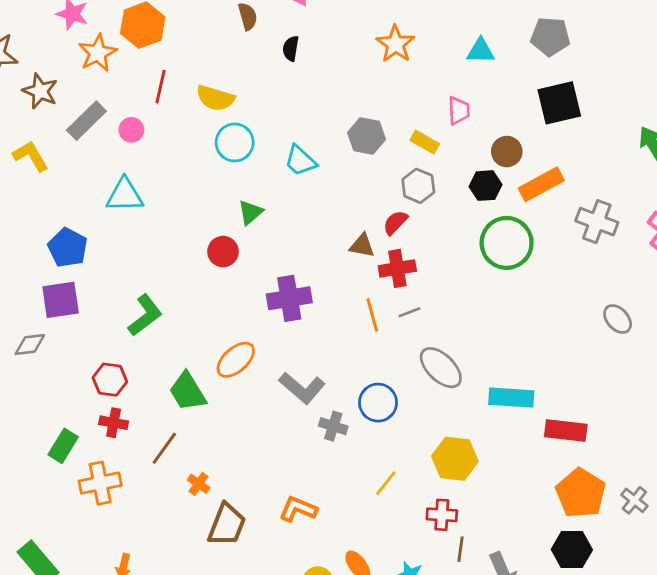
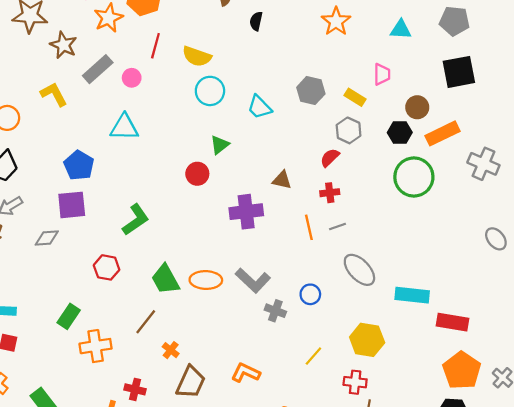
brown triangle: (362, 246) -> (282, 180), moved
red cross: (397, 268) -> (330, 193), size x0.7
orange ellipse: (236, 360) -> (206, 280), moved, turned 40
blue circle: (378, 403) -> (310, 294), size x0.7
red cross: (114, 423) -> (135, 389), moved

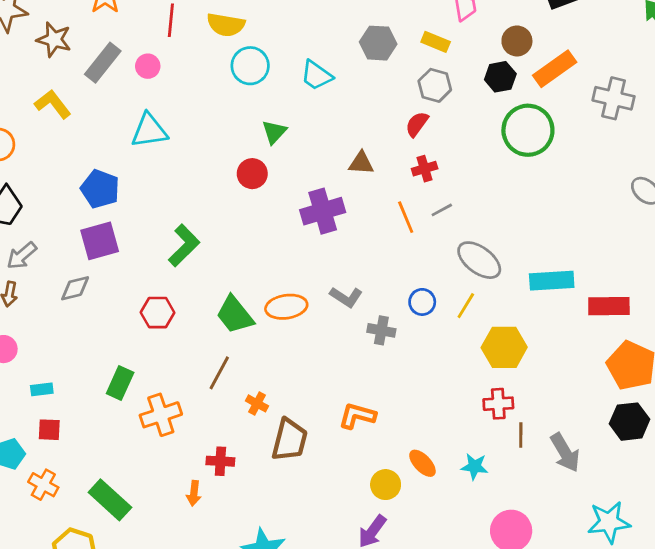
gray L-shape: (253, 280) -> (346, 297), size x0.7
yellow line: (313, 356) -> (466, 306), moved

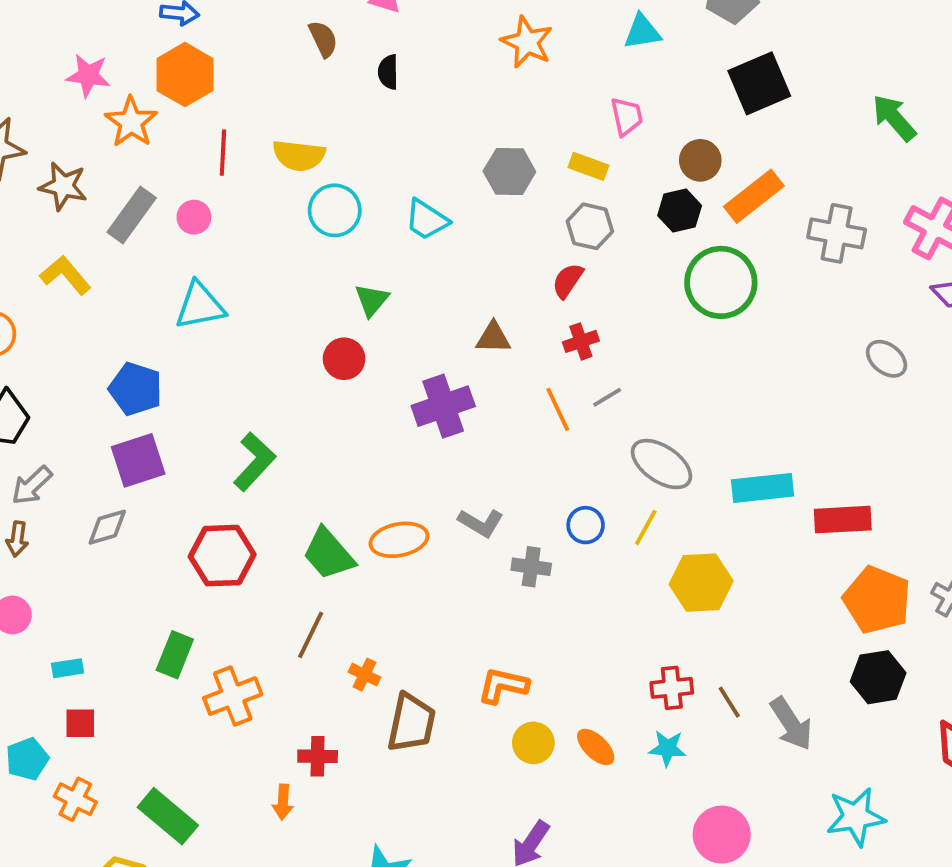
red hexagon: (158, 313) -> (222, 556), size x1.4
red cross: (498, 404) -> (672, 688), moved
brown line: (521, 435) -> (729, 702), turned -30
yellow circle: (386, 485) -> (533, 743), moved

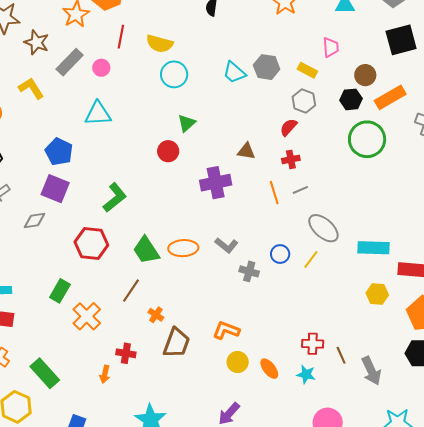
cyan trapezoid: (427, 220) -> (234, 72), moved
purple square: (138, 460) -> (55, 189), turned 32
yellow hexagon: (701, 583) -> (377, 294), moved, size x0.7
orange cross: (233, 696) -> (87, 316), turned -32

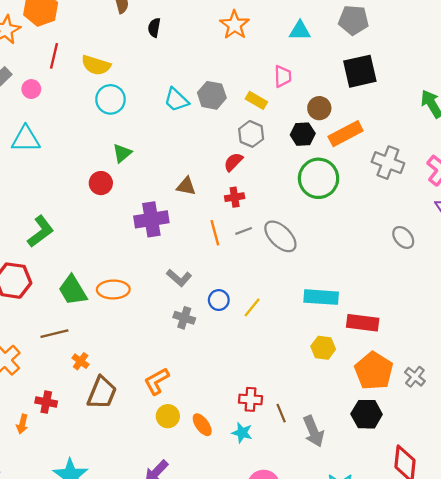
gray ellipse: (323, 228) -> (280, 236), moved
gray L-shape: (226, 245) -> (179, 278), moved
brown line: (131, 291) -> (54, 334), turned 40
orange L-shape: (226, 330) -> (157, 381), turned -52

